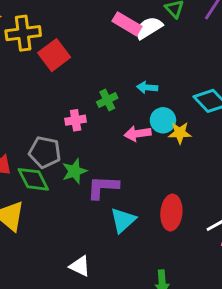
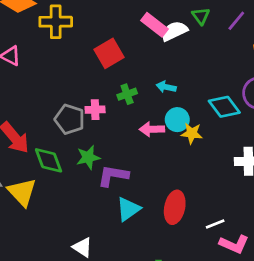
red square: (54, 55) -> (109, 53), moved
gray pentagon: (45, 152) -> (70, 119), moved

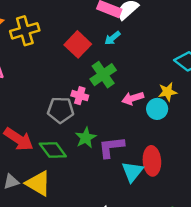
cyan arrow: (166, 87) -> (112, 38), moved, turned -35
green cross: (127, 94) -> (103, 75), size x1.5
pink cross: (95, 110) -> (80, 96), turned 35
cyan circle: (177, 120) -> (157, 109), moved
red ellipse: (175, 207) -> (152, 161), moved

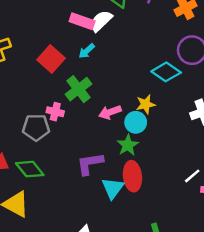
green star: (86, 138) -> (128, 145), moved

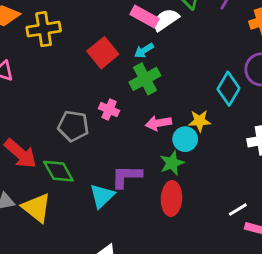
cyan diamond: (166, 72) -> (228, 89), turned 76
green cross: (78, 89) -> (145, 79), moved
pink cross: (55, 112) -> (109, 110), moved
cyan triangle: (113, 188) -> (102, 196), moved

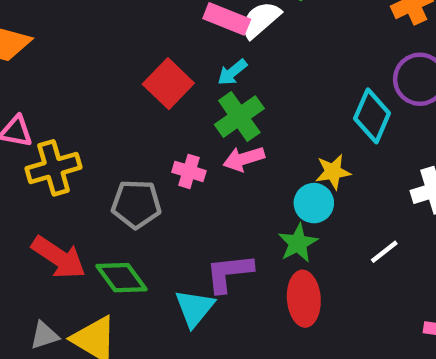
yellow cross: (44, 29) -> (54, 168), moved
pink arrow: (158, 123) -> (244, 159), moved
white line: (238, 209) -> (384, 252), moved

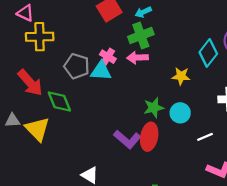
cyan circle: (314, 203) -> (180, 113), moved
white line: (384, 252) -> (205, 137), moved
purple L-shape: (229, 273) -> (127, 139), moved, turned -148
cyan triangle: (195, 308) -> (101, 71), moved, turned 40

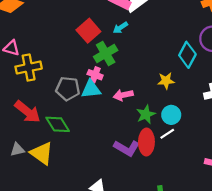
green cross: (141, 35) -> (106, 53), moved
pink arrow: (137, 58) -> (123, 95), moved
white line: (205, 137) -> (167, 134), moved

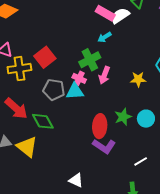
red square: (88, 31) -> (45, 57), moved
yellow star: (166, 81) -> (138, 79), moved
pink arrow: (123, 95) -> (104, 75), moved, turned -60
white line: (167, 134) -> (141, 161), moved
red ellipse: (146, 142) -> (100, 126), moved

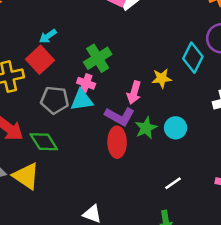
cyan arrow: (105, 37) -> (48, 36), moved
pink arrow: (104, 75) -> (134, 93), moved
purple L-shape: (104, 146) -> (120, 116), moved

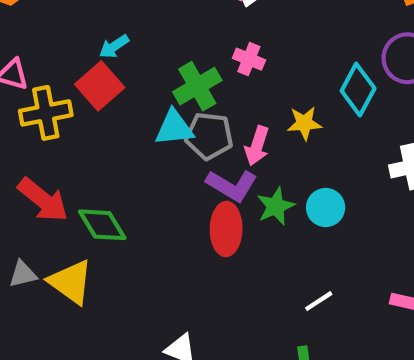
pink cross: (86, 83) -> (249, 59), moved
gray pentagon: (55, 100) -> (209, 136), moved
cyan triangle: (82, 100) -> (174, 128), moved

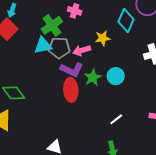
cyan arrow: (114, 46) -> (12, 10), turned -32
pink arrow: (257, 146) -> (82, 50), turned 60

